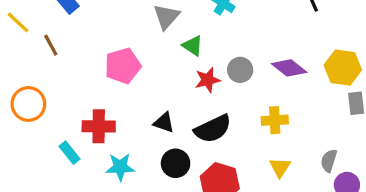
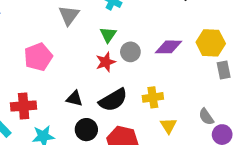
green triangle: (193, 46) -> (108, 35), moved, turned 36
purple diamond: (289, 68) -> (169, 47), turned -32
yellow cross: (275, 120) -> (153, 97), moved
gray semicircle: (329, 161) -> (206, 117), turned -48

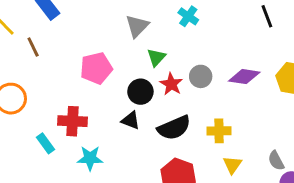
green triangle: (108, 35) -> (156, 57), moved
red star: (106, 62) -> (171, 84), turned -30
black circle: (86, 130) -> (140, 92), moved

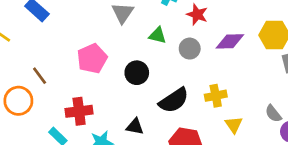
brown line: (33, 47) -> (40, 76), moved
green triangle: (156, 57) -> (158, 35), moved, turned -48
red star: (171, 84) -> (197, 14), moved
black triangle: (131, 120) -> (135, 127), moved

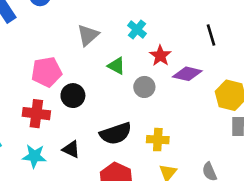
purple diamond: (230, 41) -> (187, 74), moved
black circle: (137, 73) -> (73, 96), moved
red cross: (79, 111) -> (36, 114), moved

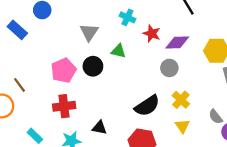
gray circle: (144, 87) -> (169, 68), moved
black circle: (73, 96) -> (93, 66), moved
black semicircle: (116, 134) -> (147, 106), moved
yellow cross: (158, 140) -> (181, 100), moved, turned -36

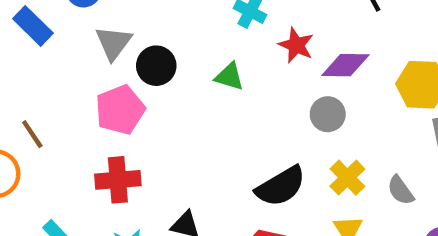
gray triangle: (89, 32) -> (113, 43), moved
black circle: (93, 66) -> (156, 66), moved
gray semicircle: (216, 117) -> (400, 190), moved

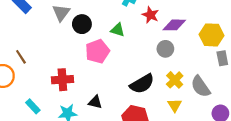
pink pentagon: (120, 110) -> (97, 51), moved
gray semicircle: (400, 190) -> (201, 87), size x1.5

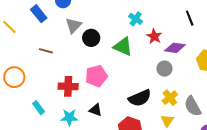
green triangle: (118, 30) -> (123, 47), size x1.5
pink pentagon: (97, 51) -> (96, 76), moved
brown line: (21, 57) -> (46, 51), moved, turned -48

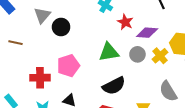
green triangle: (123, 47) -> (109, 52), moved, turned -30
yellow cross: (170, 98) -> (160, 56), moved

